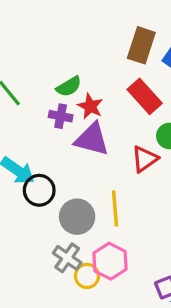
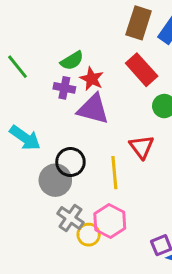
red triangle: (145, 159) -> (142, 147), moved, turned -32
black circle: (39, 190) -> (70, 162), moved
gray circle: (77, 217) -> (55, 180), moved

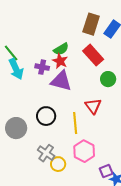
green semicircle: (72, 61) -> (61, 49), moved
cyan arrow: (25, 138) -> (16, 69), moved, turned 30
gray circle: (55, 180) -> (16, 128), moved
pink hexagon: (110, 221) -> (84, 151), moved

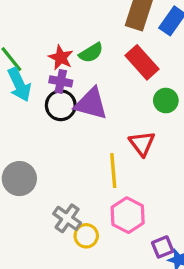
red star: (60, 61) -> (61, 58), moved
black circle: (46, 116) -> (61, 105), moved

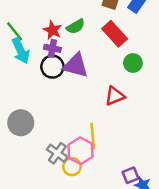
red triangle: (142, 143) -> (115, 96), turned 45
yellow line: (113, 171) -> (93, 136), moved
pink hexagon: (128, 215) -> (80, 151), moved

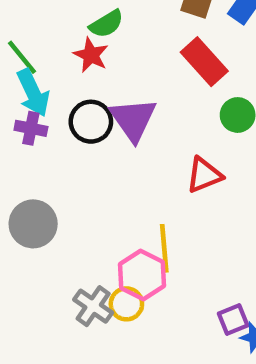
green semicircle: (76, 26) -> (106, 24), moved
purple cross: (52, 48) -> (31, 128), moved
purple triangle: (76, 65) -> (133, 119), turned 40
gray cross: (57, 153) -> (93, 306), moved

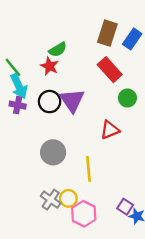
gray circle: (33, 224) -> (53, 152), moved
pink hexagon: (142, 275) -> (84, 214), moved
purple square: (233, 319) -> (125, 207), turned -35

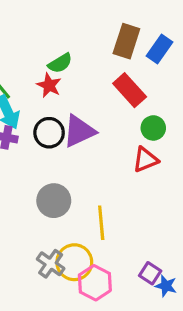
purple triangle: (72, 100) -> (79, 131), turned 40
red triangle: (110, 130) -> (145, 160), moved
yellow circle: (68, 198) -> (74, 262), size x1.5

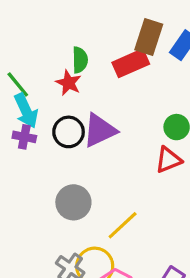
green semicircle: (60, 63) -> (80, 60), turned -60
red rectangle: (130, 90) -> (131, 63), moved, turned -72
yellow line: (101, 223) -> (123, 225), turned 52

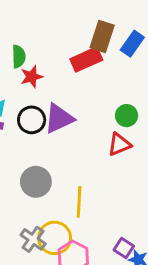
green semicircle: (80, 60) -> (19, 57), moved
red star: (69, 83) -> (32, 77), turned 30
yellow line: (123, 225) -> (79, 202), turned -44

